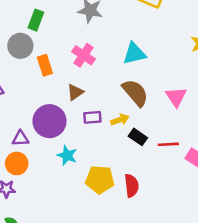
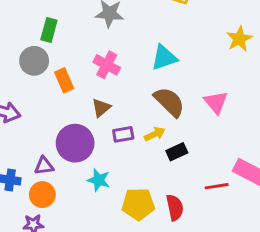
black rectangle: (138, 137) -> (177, 152), turned -54
red line: (168, 144) -> (217, 186), moved

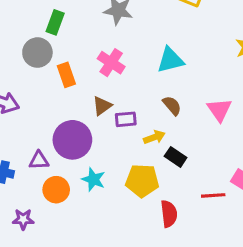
brown semicircle: (169, 102) -> (172, 105), size x0.6
purple rectangle: (123, 134) -> (126, 119), moved
black rectangle: (177, 152) -> (176, 157), turned 54
orange circle: (42, 195) -> (56, 190), moved
yellow pentagon: (138, 204) -> (142, 181), moved

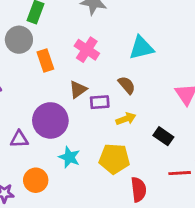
brown semicircle: (172, 105) -> (127, 85), moved
black rectangle: (176, 157) -> (163, 136), moved
orange circle: (56, 190) -> (36, 180), moved

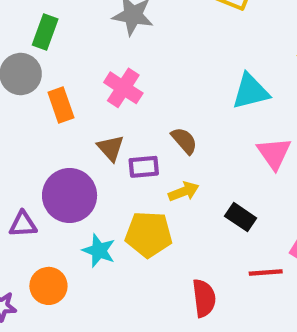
cyan triangle: (141, 48) -> (251, 91), moved
brown triangle: (78, 89) -> (111, 148), turned -36
yellow pentagon: (114, 159) -> (149, 234), moved

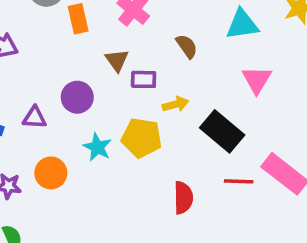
brown semicircle: (184, 141) -> (187, 46), moved
purple circle: (70, 195) -> (77, 97), size x0.7
black rectangle: (241, 217) -> (222, 131), size x1.6

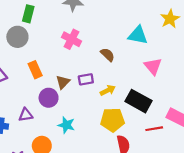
orange rectangle: (78, 19) -> (35, 70), moved
cyan triangle: (242, 24) -> (138, 35), turned 30
brown triangle: (117, 60) -> (63, 82), moved, turned 32
yellow pentagon: (142, 138) -> (113, 120), moved

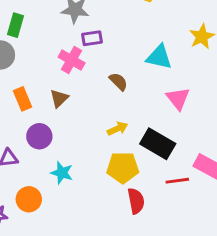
purple rectangle: (86, 79) -> (92, 38), moved
brown triangle: (63, 82) -> (59, 98), moved

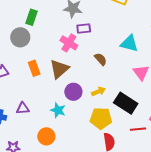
brown triangle: (59, 98) -> (59, 69), size x1.5
purple circle: (39, 136) -> (73, 92), moved
cyan star: (62, 173) -> (58, 110), moved
orange circle: (29, 199) -> (46, 136), moved

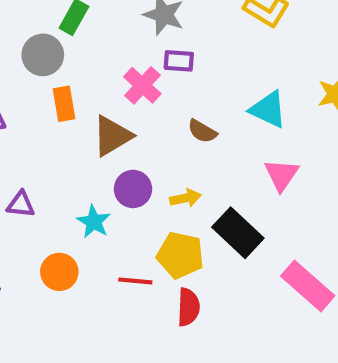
brown semicircle: (101, 59) -> (202, 131), turned 152
orange rectangle: (34, 68) -> (64, 104), moved
red line: (138, 129) -> (135, 281), moved

